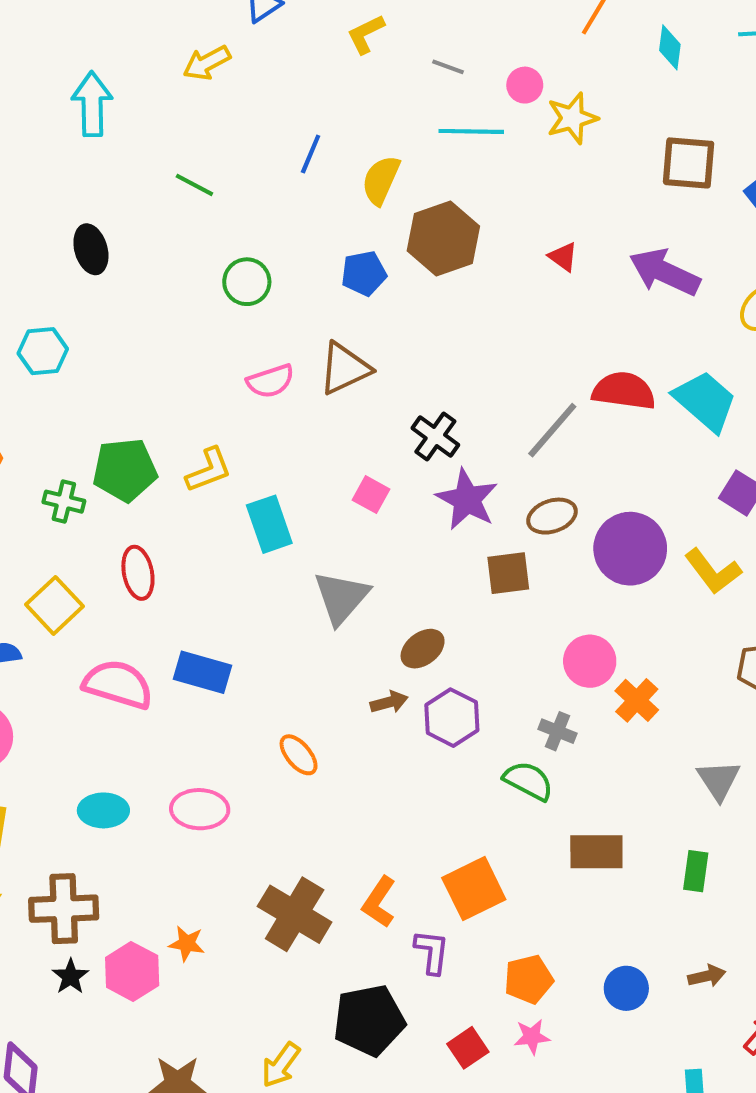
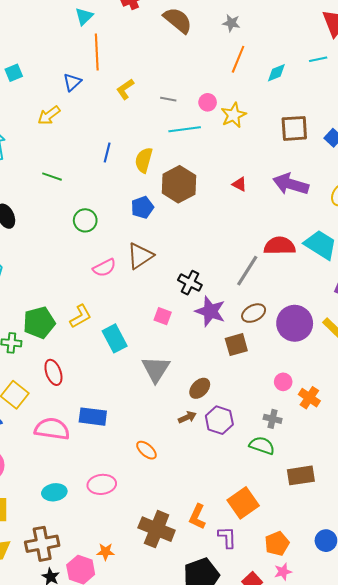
cyan diamond: (670, 47) -> (276, 73), turned 70
pink circle: (590, 661) -> (283, 382), size x0.7

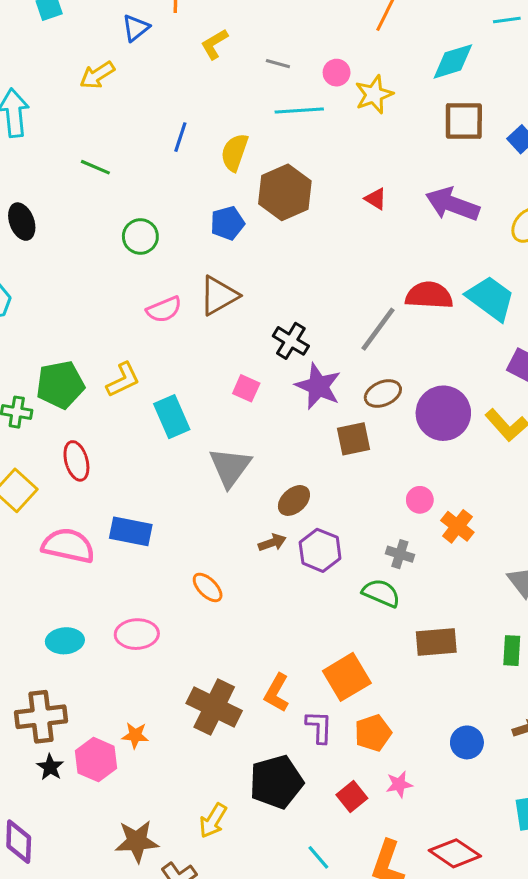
cyan diamond: (276, 73) -> (453, 61), moved, size x1.4
orange pentagon: (277, 544) -> (373, 733), moved

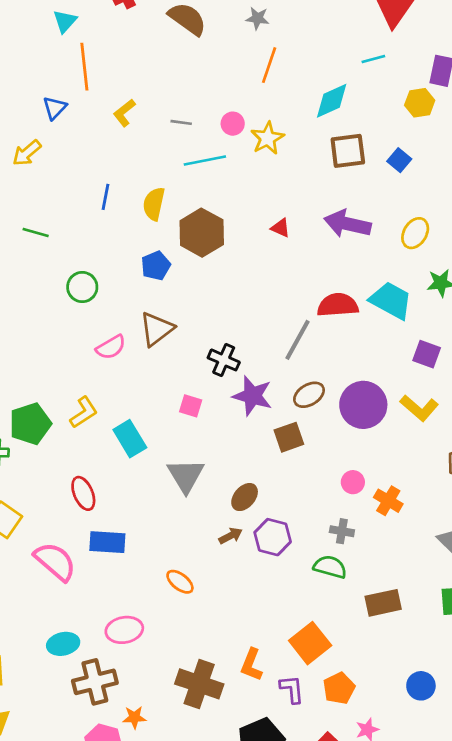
red ellipse: (76, 461) -> (83, 493), moved
pink semicircle: (68, 546) -> (55, 561), turned 36
brown cross: (41, 717) -> (95, 682), moved

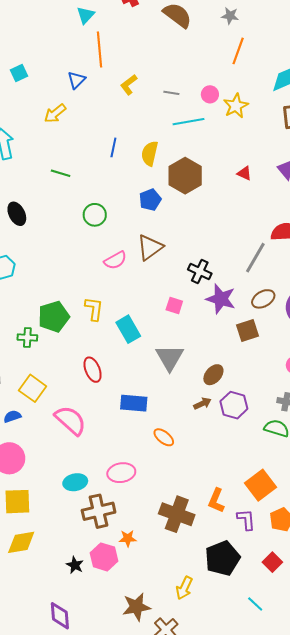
yellow L-shape: (84, 412) -> (94, 309), turned -50
blue rectangle: (107, 542) -> (134, 403), moved

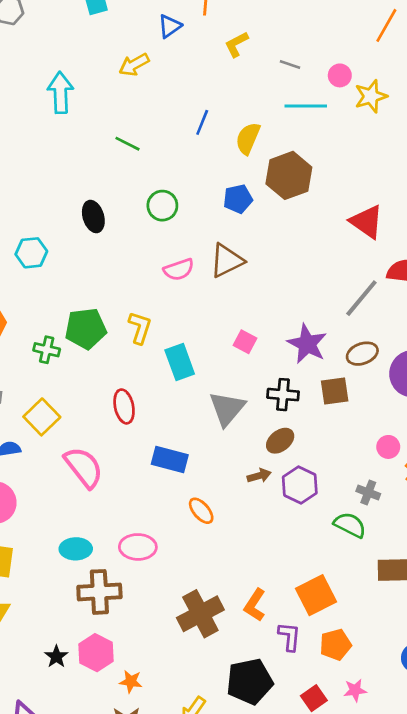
red triangle: (244, 173) -> (367, 222), moved, size x1.8
black ellipse: (17, 214) -> (93, 217), moved
black cross: (200, 272) -> (283, 395), moved, turned -30
brown cross: (177, 514) -> (200, 614), turned 32
orange star: (128, 538) -> (131, 681), moved

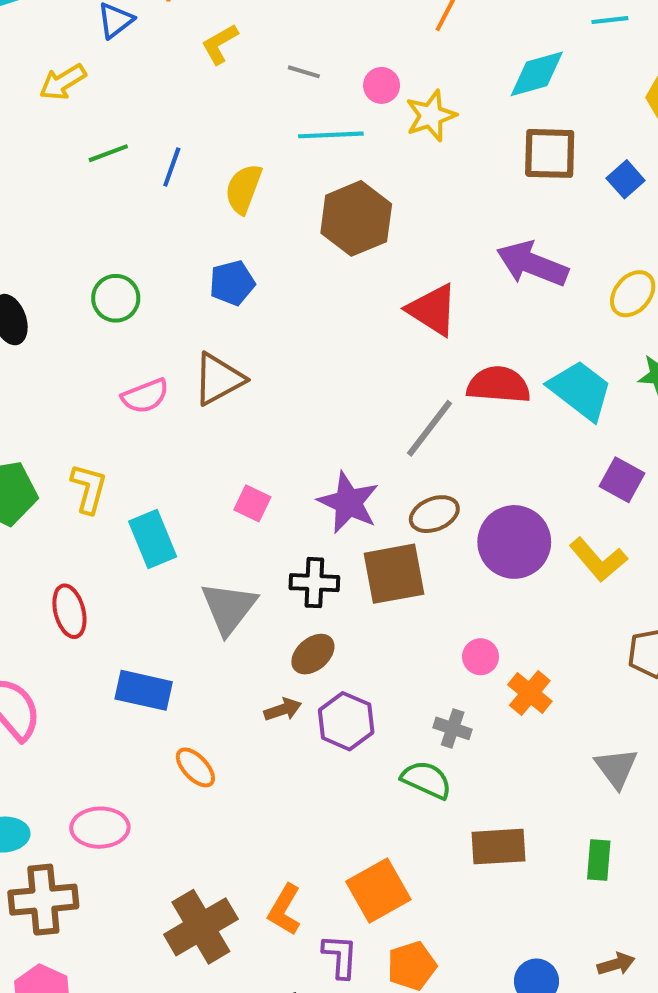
green line: (127, 144) -> (108, 153), moved, turned -45
brown hexagon: (289, 175) -> (356, 218), moved
brown square: (335, 391) -> (394, 574), size x1.4

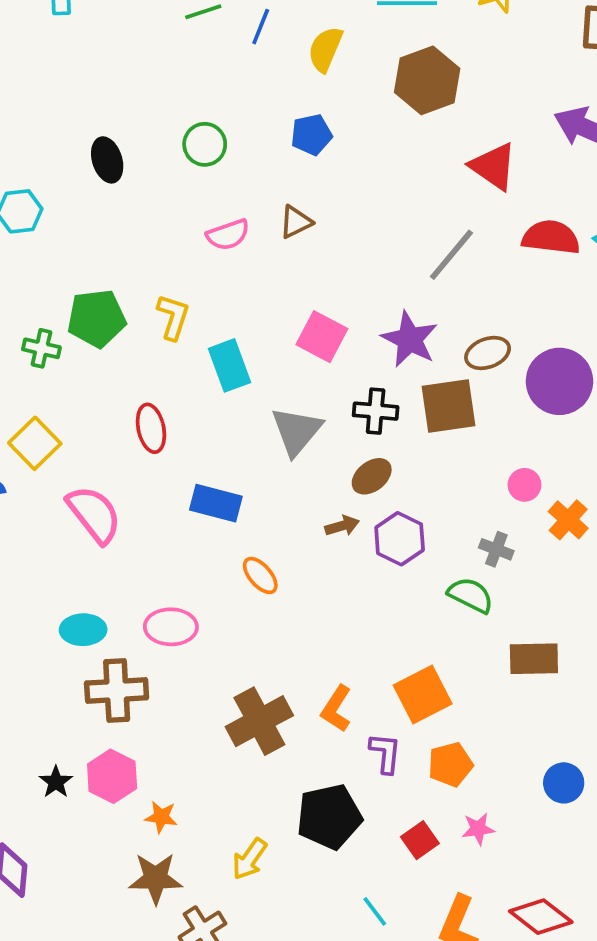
brown triangle: (219, 379) -> (296, 222), size x0.7
gray line: (429, 428) -> (451, 255), moved
pink square: (252, 503) -> (322, 337), size x1.5

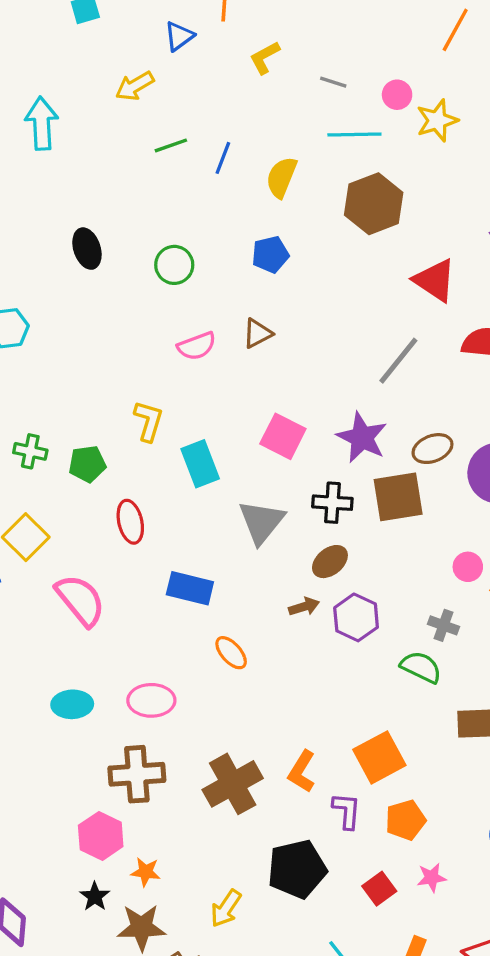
black ellipse: (107, 160) -> (87, 249), moved
green pentagon: (97, 318) -> (87, 464), moved, size x0.7
brown cross: (117, 690) -> (137, 774), moved
black star: (56, 782) -> (95, 896), moved

